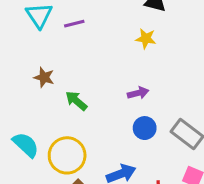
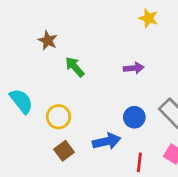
blue circle: (145, 128) -> (134, 117), moved
yellow circle: (67, 155) -> (59, 117), size x0.7

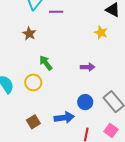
brown star: (48, 40) -> (29, 34), moved
yellow circle: (59, 117) -> (33, 82), moved

